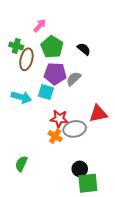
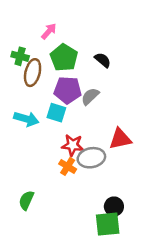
black circle: (80, 169) -> (114, 207), moved

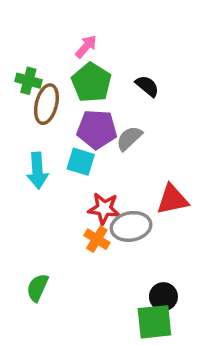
pink arrow: (49, 31) -> (86, 47), moved
cyan arrow: (26, 119) -> (37, 171), turned 70

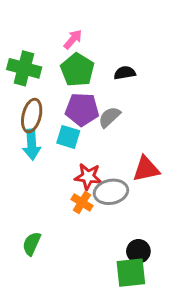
green cross: (28, 81) -> (24, 68), size x1.5
black semicircle: (147, 86) -> (125, 73), turned -50
brown ellipse: (46, 104) -> (32, 116), moved

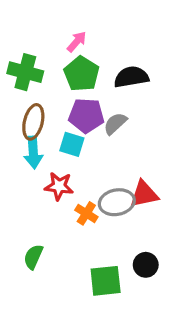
black semicircle: (125, 73) -> (131, 77), size x1.5
red triangle: (146, 169) -> (144, 194), moved
red star: (88, 177) -> (59, 186), moved
green square: (131, 273) -> (106, 281), moved

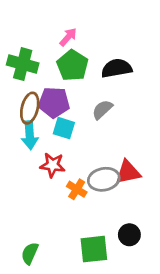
purple pentagon: (86, 116) -> (54, 102), moved
green semicircle: (33, 257) -> (30, 253), moved

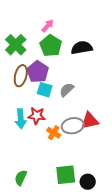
green cross: (23, 64) -> (16, 45), turned 30
purple pentagon: (54, 102) -> (38, 72), turned 30
gray semicircle: (102, 110) -> (67, 90), moved
cyan arrow: (30, 135) -> (21, 119), moved
black circle: (129, 235) -> (88, 182), moved

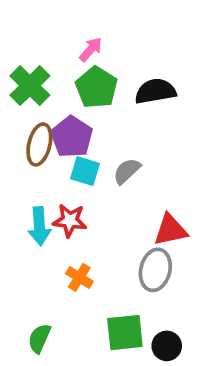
gray ellipse: (73, 126) -> (155, 270), moved, turned -65
orange cross: (54, 133) -> (79, 277), moved

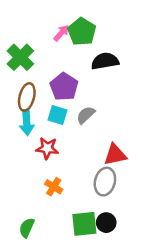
green pentagon: (96, 87) -> (82, 32), moved
purple pentagon: (72, 137) -> (64, 87), moved
cyan arrow: (39, 226) -> (27, 123), moved
black circle: (167, 346) -> (106, 223), moved

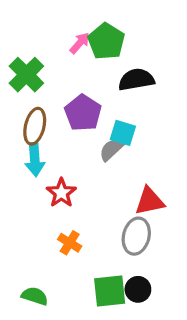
cyan square: (58, 115) -> (123, 133), moved
red star: (47, 148) -> (61, 193), turned 30
green semicircle: (27, 228) -> (35, 296), turned 84

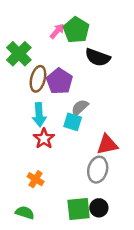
black semicircle: (136, 80) -> (98, 57), turned -150
brown ellipse: (35, 126) -> (38, 79), moved
cyan square: (123, 133) -> (73, 122), moved
cyan arrow: (35, 160) -> (39, 115), moved
orange cross: (70, 243) -> (36, 179), moved

